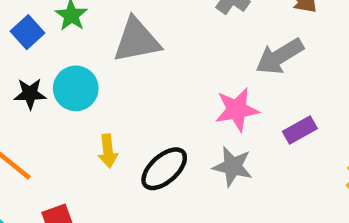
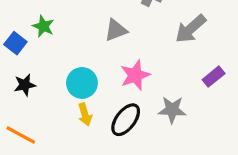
gray triangle: (137, 40) -> (116, 30), moved, size x0.7
cyan circle: (76, 88) -> (82, 83), moved
pink star: (237, 110) -> (135, 75), moved

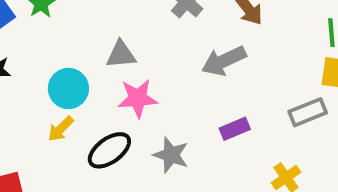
gray triangle: (116, 30) -> (121, 54), moved
yellow arrow: (85, 114) -> (61, 129), turned 45

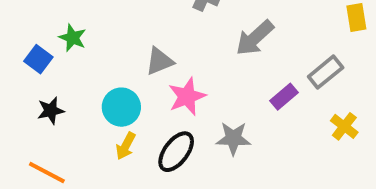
gray rectangle: (308, 112) -> (326, 72), moved

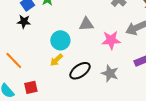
pink star: (187, 96) -> (111, 40), moved
black star: (51, 111) -> (24, 22), moved

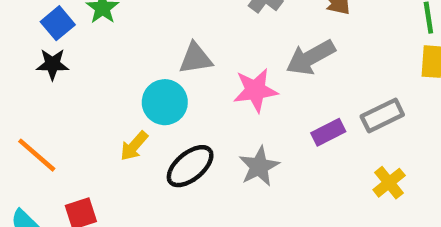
cyan circle: (60, 40) -> (165, 102), moved
gray star: (110, 73) -> (259, 166), turned 30

